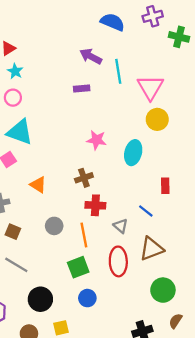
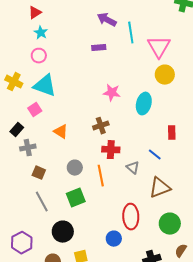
red ellipse: (118, 261) -> (131, 217), moved
gray line: (16, 265) -> (42, 202), turned 30
green square: (78, 267) -> (76, 198), moved
blue circle: (87, 298) -> (114, 239), moved

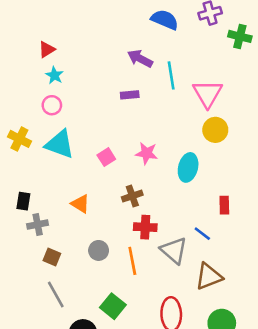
pink square: (35, 110) -> (106, 157), moved
black rectangle: (17, 130) -> (23, 201), turned -32
gray triangle: (133, 168) -> (174, 250), size x1.6
green square: (76, 198) -> (113, 306), moved, turned -30

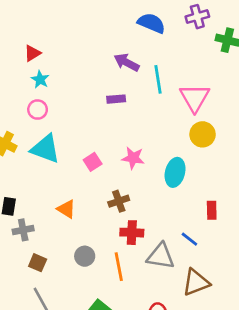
gray triangle: (174, 250) -> (161, 256), turned -32

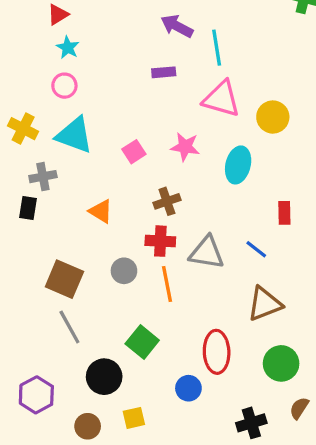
pink triangle: (195, 98) -> (222, 99), moved, turned -44
gray cross: (23, 230) -> (43, 177), moved
red cross: (132, 233) -> (160, 241), moved
gray triangle: (161, 256) -> (207, 253), moved
brown square: (38, 263) -> (64, 279), size x1.6

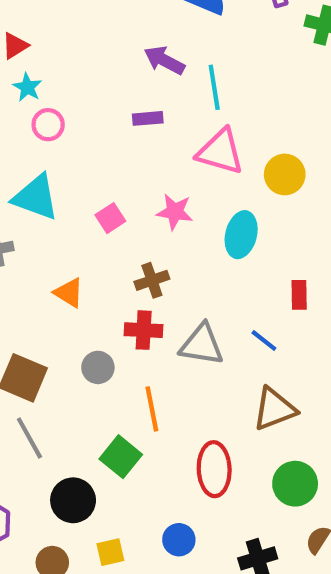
pink circle: (64, 86) -> (48, 125), moved
orange line: (167, 284) -> (152, 409), moved
blue circle: (188, 388) -> (179, 540), moved

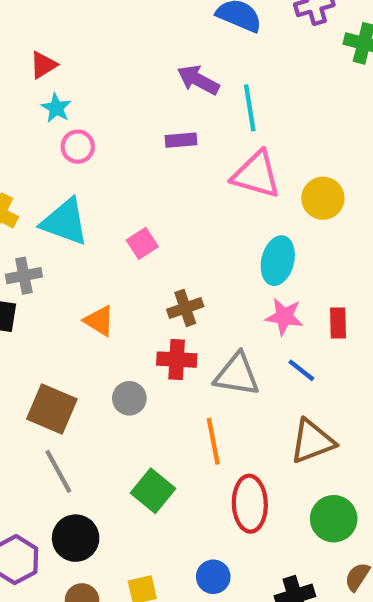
pink star: (175, 212) -> (284, 317), moved
orange line: (152, 409) -> (213, 441), moved
black circle: (73, 500) -> (76, 538), moved

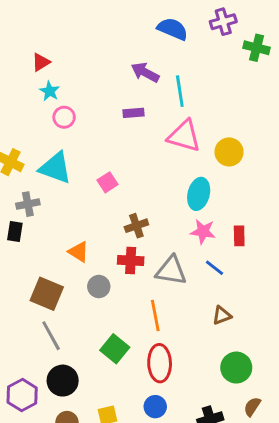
orange triangle: (99, 321) -> (79, 252), moved
brown triangle: (312, 441) -> (222, 315), size x0.6
red ellipse: (250, 504) -> (160, 363), moved

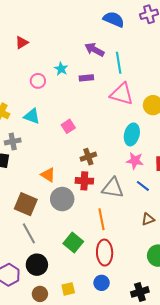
cyan star: (50, 91) -> (61, 69), moved
cyan triangle: (55, 168) -> (32, 116), size x0.7
gray circle: (99, 287) -> (62, 199), size x1.5

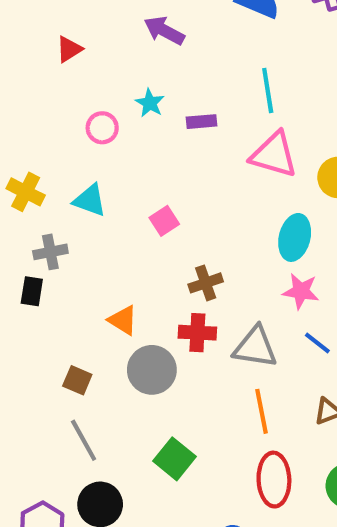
purple arrow: (94, 50) -> (164, 31), moved
brown square: (26, 204) -> (77, 380), size x0.6
orange line: (102, 219) -> (262, 411), moved
red ellipse: (105, 253) -> (274, 480), moved

